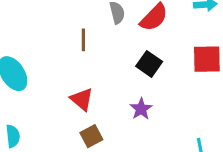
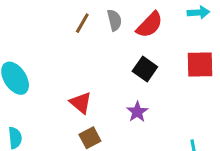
brown line: (83, 40) -> (82, 23), moved, turned 30

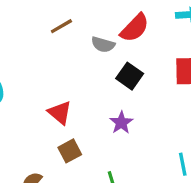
gray semicircle: (114, 20) -> (103, 45), moved, turned 120
brown line: (82, 23) -> (61, 26), turned 30

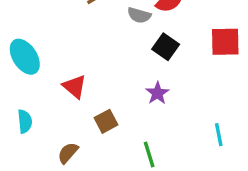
red triangle: (60, 113) -> (74, 87), moved

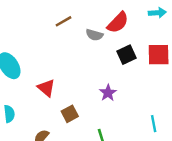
black square: (166, 47) -> (126, 55), moved, turned 30

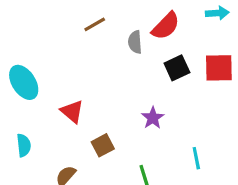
gray semicircle: (94, 35) -> (135, 42), turned 70
cyan line: (154, 124) -> (196, 158), moved

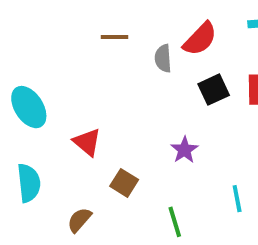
brown line: (95, 24) -> (114, 37), turned 30
cyan semicircle: (24, 145) -> (29, 183), size x1.4
brown square: (103, 145) -> (124, 183), turned -30

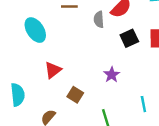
cyan ellipse: (29, 107) -> (35, 30), moved
red triangle: (87, 142) -> (53, 70), turned 42

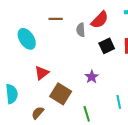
brown square: (75, 95) -> (61, 94), size x1.5

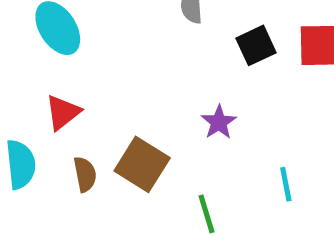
red triangle: (42, 73) -> (63, 112), moved
brown semicircle: (38, 113) -> (85, 174), moved, turned 128

